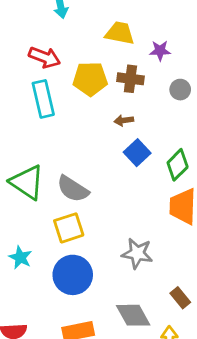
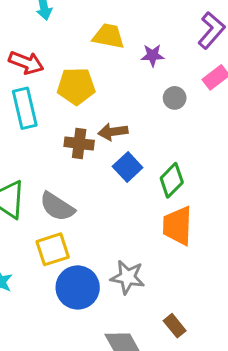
brown cross: (130, 79) -> (79, 143), moved
brown arrow: (124, 120) -> (113, 132), size x1.4
blue circle: (73, 275) -> (78, 287), moved

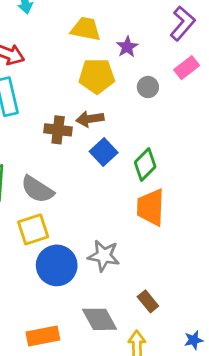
purple star: (153, 55) -> (127, 47), turned -30
yellow pentagon: (76, 86) -> (97, 76), moved

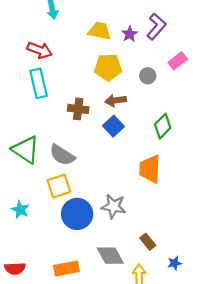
purple L-shape: (183, 23) -> (156, 27), moved
purple star: (127, 47) -> (130, 34), moved
brown arrow: (90, 119) -> (116, 100), moved
green diamond: (145, 164) -> (163, 126), moved
blue star: (194, 340) -> (174, 263), moved

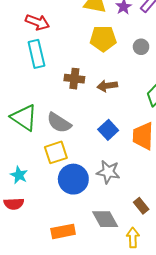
brown arrow: (116, 100) -> (107, 86), moved
blue square: (113, 126) -> (108, 130), moved
red semicircle: (15, 268) -> (14, 204), moved

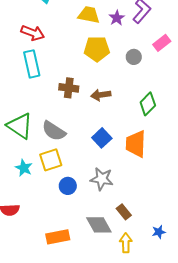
cyan star: (19, 175) -> (24, 168), moved
blue circle: (73, 179) -> (68, 186), size x0.6
brown rectangle: (141, 206) -> (124, 212), moved

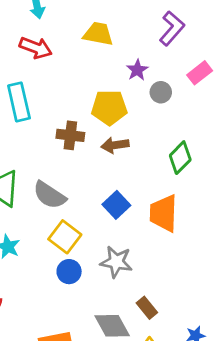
purple star: (117, 18) -> (137, 70), moved
red arrow: (33, 33) -> (36, 48), moved
yellow pentagon: (97, 49) -> (109, 108), moved
yellow square: (51, 160) -> (65, 237), moved, turned -35

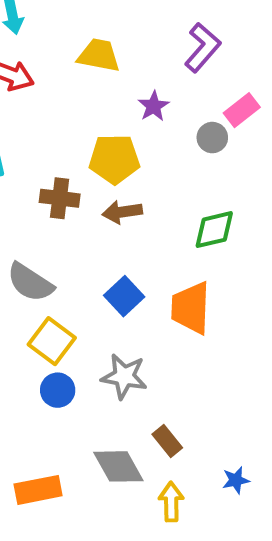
gray circle: (161, 92) -> (212, 138), moved
green diamond: (180, 158) -> (214, 230), turned 32

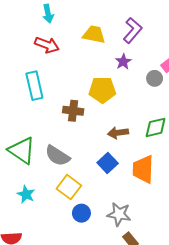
purple L-shape: (203, 47) -> (133, 30), moved
brown arrow: (122, 212) -> (118, 133), moved
gray star: (124, 376) -> (119, 214), moved
blue circle: (58, 390) -> (81, 213), moved

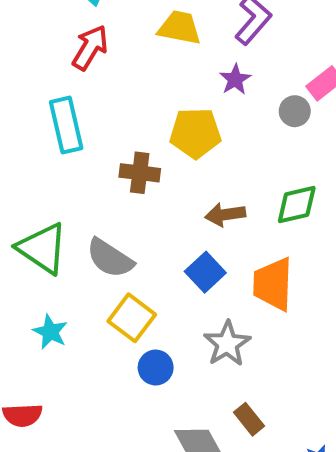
red arrow: (47, 45) -> (90, 48), turned -80
gray star: (119, 214) -> (227, 344), moved, turned 30

